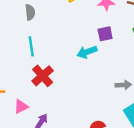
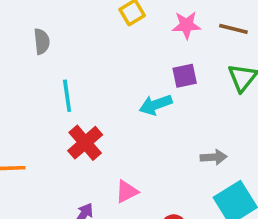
gray semicircle: (30, 12) -> (42, 41), moved
pink triangle: (21, 107) -> (127, 192), moved

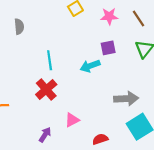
brown line: (233, 29) -> (139, 19), turned 42
cyan line: (67, 96) -> (50, 60), moved
gray arrow: (214, 157) -> (126, 99), size x1.5

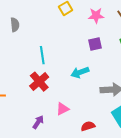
cyan arrow: (90, 66) -> (80, 72), moved

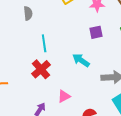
gray semicircle: (15, 25) -> (28, 13), moved
cyan arrow: (80, 72) -> (81, 60), turned 54

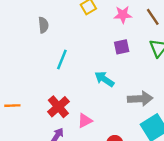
cyan line: (44, 43) -> (62, 60), turned 30
red cross: (41, 69) -> (58, 107), moved

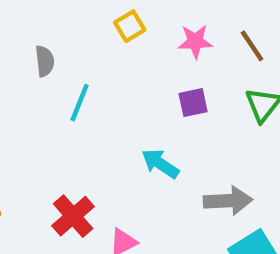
cyan line: (62, 60) -> (80, 103), moved

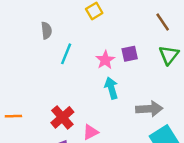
pink star: (195, 41) -> (105, 60), moved, turned -30
cyan arrow: (160, 164) -> (111, 88), turned 40

